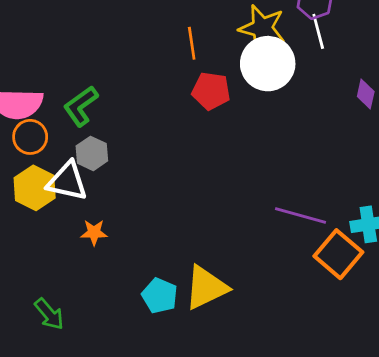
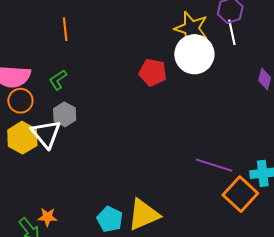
orange line: (192, 43) -> (65, 29), moved
green L-shape: (81, 106) -> (58, 80), size x0.7
white triangle: (67, 181) -> (46, 134), turned 36
orange star: (94, 232) -> (47, 217), moved

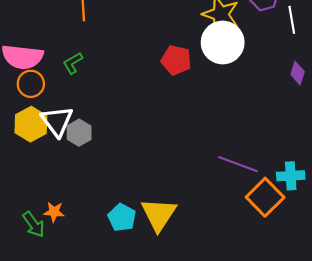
white line: (232, 32) -> (292, 20), moved
gray hexagon: (65, 114) -> (79, 133), moved
yellow triangle: (144, 215) -> (159, 214), turned -36

